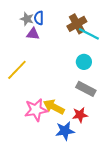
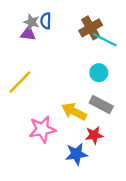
purple triangle: (33, 34) -> (28, 34), moved
yellow arrow: (54, 107) -> (74, 112), moved

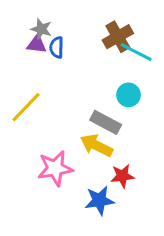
blue semicircle: (46, 21) -> (57, 47), moved
gray rectangle: (101, 104) -> (106, 122), moved

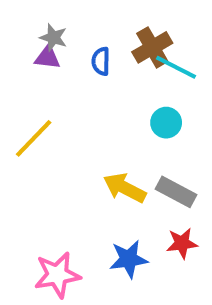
blue semicircle: (57, 47) -> (101, 61), moved
gray rectangle: (106, 122) -> (176, 192), moved
pink star: (55, 168) -> (57, 275), moved
red star: (122, 176) -> (182, 243), moved

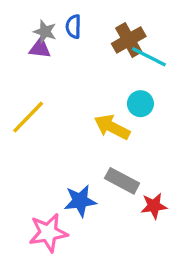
blue semicircle: (101, 61) -> (73, 27), moved
yellow arrow: (125, 188) -> (112, 127), moved
gray rectangle: (176, 192) -> (122, 181), moved
blue star: (129, 259) -> (80, 201), moved

